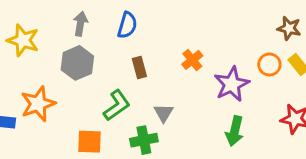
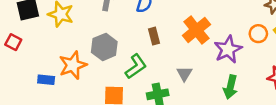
orange cross: (192, 60) -> (196, 30), size x1.6
gray hexagon: (77, 63) -> (104, 47), moved
gray triangle: (164, 113) -> (184, 74), moved

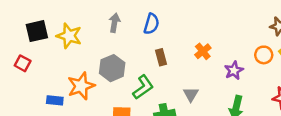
orange cross: (196, 30) -> (203, 51), size x0.6
purple star: (228, 49) -> (234, 70), size x0.7

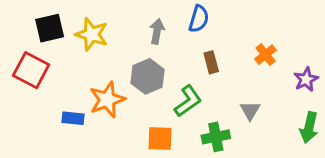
gray arrow: (114, 23) -> (157, 31), moved
red square: (23, 63) -> (31, 70), size x1.6

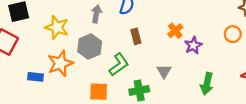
yellow star: (92, 34) -> (57, 27), moved
purple star: (306, 79) -> (193, 45), moved

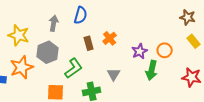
orange cross: (175, 31) -> (110, 38), moved
orange circle: (233, 34) -> (165, 50), moved
green arrow: (207, 84) -> (152, 70), moved

